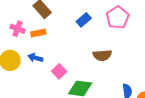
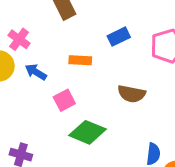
pink cross: (17, 29) -> (19, 39), moved
orange rectangle: (38, 33) -> (80, 60), moved

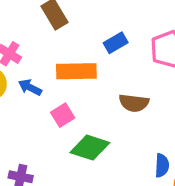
orange rectangle: (80, 60) -> (76, 71), size x1.6

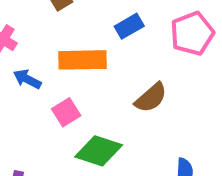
brown semicircle: (134, 103) -> (151, 98), turned -48

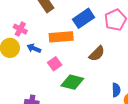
blue rectangle: (129, 26) -> (83, 18), size x1.5

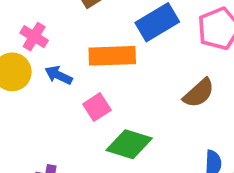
brown semicircle: (97, 54) -> (199, 93), moved

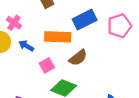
brown semicircle: (199, 93) -> (78, 58), moved

